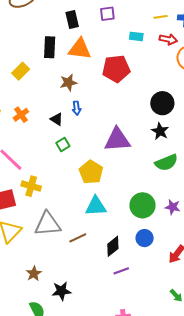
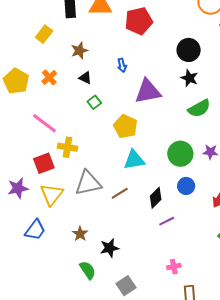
brown star: (68, 83) -> (79, 51), moved
blue arrow: (77, 108) -> (122, 65), moved

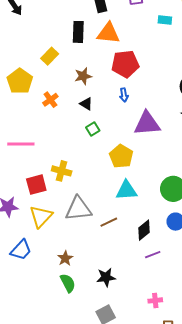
red pentagon: (139, 21) -> (125, 64), moved
yellow pentagon: (16, 81) -> (20, 81), moved
pink line: (44, 123) -> (21, 144), moved, turned -44
black star: (110, 248) -> (106, 277), moved
green semicircle: (88, 270) -> (68, 283), moved

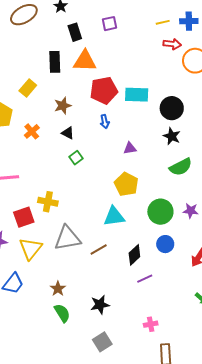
cyan rectangle: (165, 20) -> (137, 95), moved, size x1.6
purple triangle: (147, 124) -> (130, 148), size x0.5
yellow pentagon: (121, 156) -> (126, 184), moved

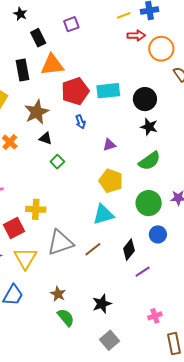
brown star: (63, 106) -> (37, 112), size x1.4
green semicircle: (181, 167) -> (150, 161), moved

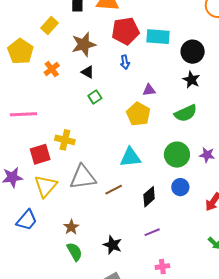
yellow pentagon: (111, 181) -> (138, 114), moved
purple line: (143, 272) -> (152, 232), moved
black star: (102, 304) -> (112, 245), turned 30

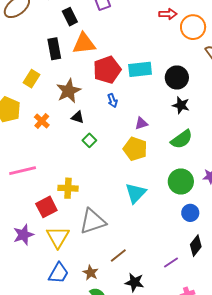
cyan triangle: (130, 157) -> (136, 193), turned -30
brown line: (114, 190) -> (118, 256), moved
black diamond: (149, 197) -> (196, 246), moved
blue trapezoid: (27, 220) -> (59, 273), moved

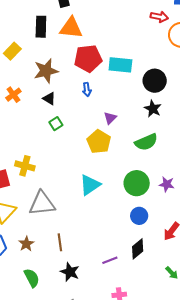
purple triangle: (141, 123) -> (110, 118), turned -40
brown line: (118, 256) -> (60, 242), turned -72
brown star: (91, 273) -> (26, 244), moved

